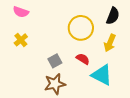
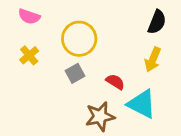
yellow circle: (81, 28) -> (79, 39), moved
gray square: (55, 61) -> (75, 73), moved
brown star: (55, 84) -> (100, 116), moved

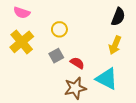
yellow circle: (79, 39) -> (59, 29), size x0.6
yellow cross: (29, 55) -> (22, 42), size x1.6
red semicircle: (115, 82) -> (77, 63), moved

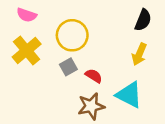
yellow circle: (59, 29) -> (72, 35), size x1.6

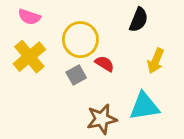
black semicircle: (143, 20) -> (139, 20), moved
red semicircle: (94, 76) -> (105, 64), moved
cyan triangle: (129, 95) -> (144, 106), turned -36

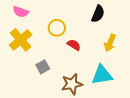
yellow circle: (80, 40) -> (57, 28), size x0.7
gray square: (76, 75) -> (43, 67), moved

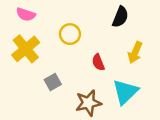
red semicircle: (74, 45) -> (98, 62), moved, turned -144
cyan triangle: (102, 75) -> (125, 92), turned -35

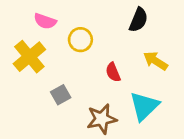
pink semicircle: (26, 14) -> (45, 21), moved
yellow arrow: (135, 53) -> (155, 61), turned 100

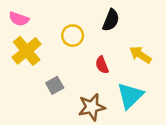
black semicircle: (138, 20) -> (111, 20), moved
pink semicircle: (45, 21) -> (19, 19), moved

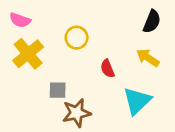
black semicircle: (111, 20) -> (152, 21), moved
gray square: (55, 85) -> (58, 90), turned 30
brown star: (92, 107) -> (77, 113), moved

